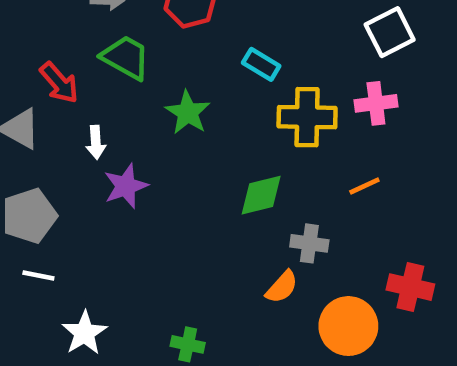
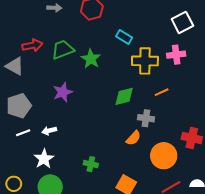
green trapezoid: (126, 57) -> (63, 49), moved, turned -50
red arrow: (59, 83) -> (32, 45), turned -60
white arrow: (96, 142) -> (49, 131), moved, turned 80
orange line: (364, 186) -> (162, 92), moved
white line: (38, 276) -> (23, 133), turned -32

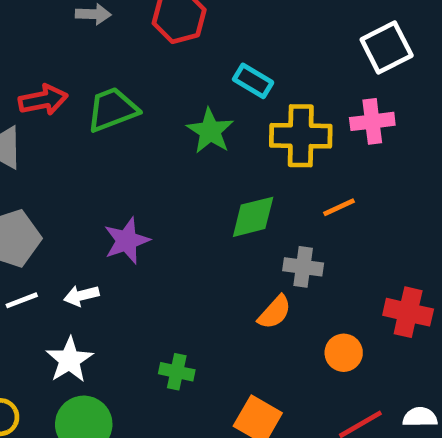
green star: (91, 59) -> (210, 131), moved
purple star: (63, 92) -> (127, 241), moved
orange circle: (164, 156) -> (344, 353), size x0.6

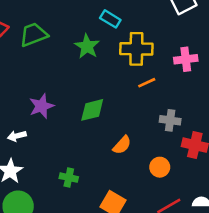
pink cross: (372, 121) -> (186, 59), moved
orange line: (339, 207) -> (147, 83), moved
green diamond: (253, 217) -> (92, 110), moved
gray cross: (303, 267) -> (170, 120), moved

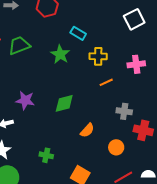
yellow cross: (136, 49) -> (98, 56), size x0.7
purple star: (41, 106) -> (25, 100), turned 30

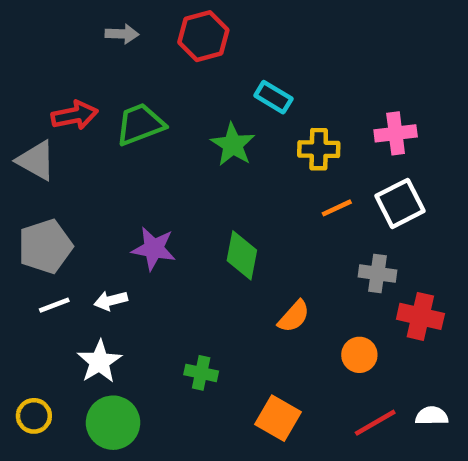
white square: (134, 19) -> (400, 203), moved
pink cross: (136, 64) -> (396, 133), moved
green diamond: (64, 103) -> (242, 255), turned -65

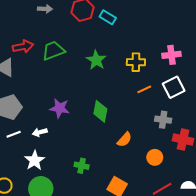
cyan rectangle: (273, 97) -> (108, 17), moved

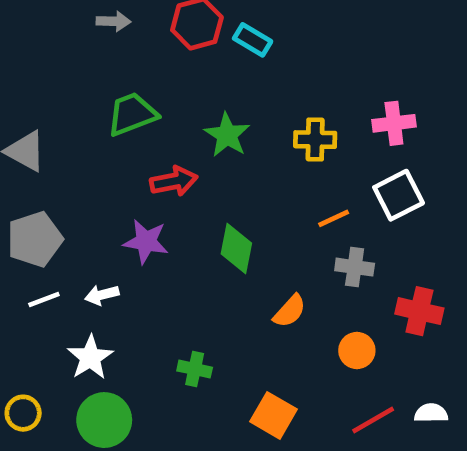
red arrow: (23, 46) -> (174, 181), moved
orange line: (144, 89) -> (334, 218), moved
gray cross: (163, 120) -> (355, 267), moved

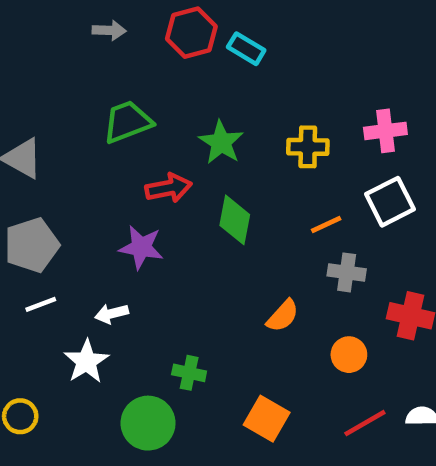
green diamond: (236, 248) -> (235, 220), moved
white arrow: (102, 295) -> (112, 314), moved
green circle: (104, 420) -> (148, 423), moved

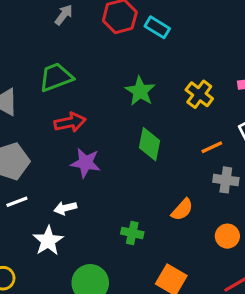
gray arrow: (109, 30) -> (64, 15), turned -55
green trapezoid: (127, 122) -> (56, 77), moved
yellow cross: (308, 147) -> (199, 94), turned 36
red arrow: (169, 188) -> (70, 122), moved
green cross: (189, 373) -> (132, 233), moved

